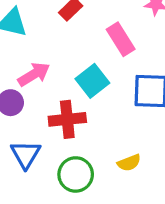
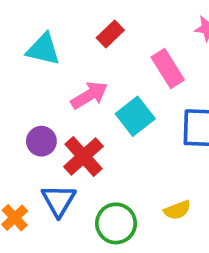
pink arrow: (34, 74) -> (89, 95), moved
red cross: (67, 119) -> (83, 156), moved, turned -36

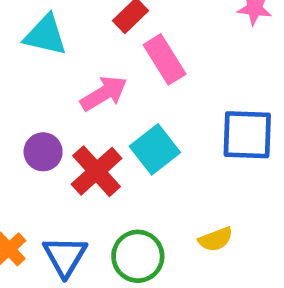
pink rectangle: (168, 68) -> (165, 59), moved
cyan square: (135, 116) -> (155, 149), moved
blue triangle: (59, 200) -> (65, 256), moved

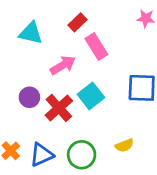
blue triangle: (65, 256) -> (41, 155), turned 35

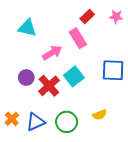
red rectangle: (78, 22) -> (87, 17), moved

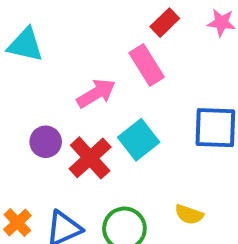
cyan triangle: (27, 28) -> (25, 45), moved
yellow semicircle: (100, 115) -> (189, 214), turned 40

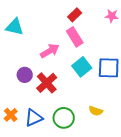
red rectangle: (165, 23) -> (75, 15), moved
cyan square: (139, 140) -> (82, 67), moved

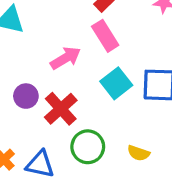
blue triangle: (34, 118) -> (40, 164), turned 36
green circle: (64, 118) -> (88, 147), moved

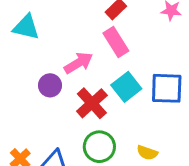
purple circle: (26, 96) -> (50, 85), moved
red cross: (61, 109) -> (92, 103), moved

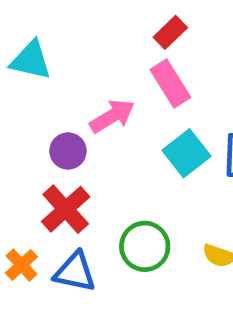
red cross: (92, 103) -> (66, 209), moved

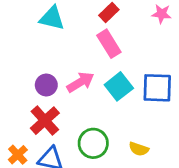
cyan triangle: (31, 60) -> (52, 18), moved
pink arrow: (112, 116) -> (80, 82), moved

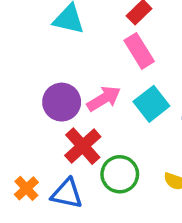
purple circle: (46, 85) -> (62, 102), size x1.4
red cross: (45, 121) -> (83, 146), moved

